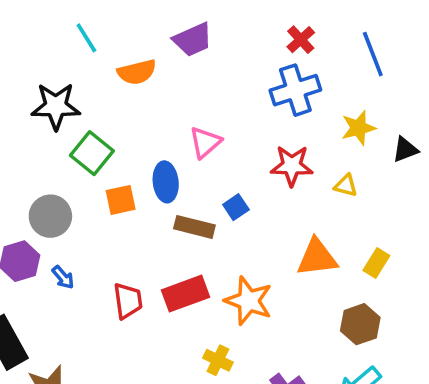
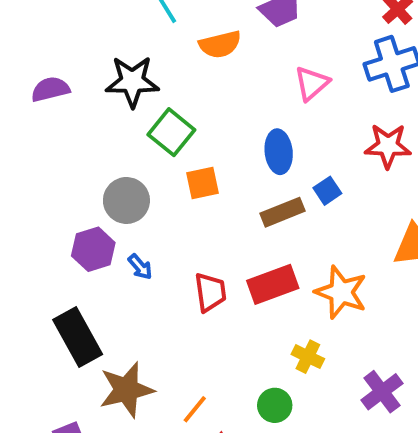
pink triangle: (205, 142) -> (312, 83), moved
blue ellipse: (166, 182) -> (279, 152), moved
brown rectangle: (194, 227) -> (283, 212), turned -36

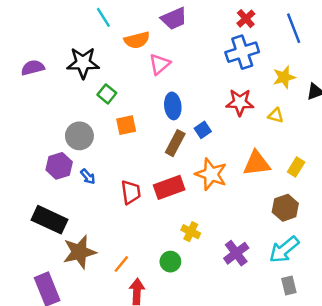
pink triangle: (312, 83) -> (160, 64), moved
green square: (171, 132) -> (107, 94), size x0.7
brown rectangle: (283, 212) -> (175, 143), turned -40
orange star: (341, 292) -> (211, 174), moved
black rectangle: (78, 337) -> (49, 220), turned -36

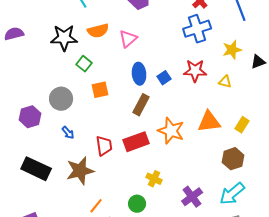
orange semicircle: (137, 40) -> (98, 31), moved
purple semicircle: (33, 68) -> (14, 34), moved
blue square: (203, 130) -> (164, 78), moved
purple hexagon: (59, 166) -> (30, 117), moved
brown star: (79, 252) -> (80, 171), moved

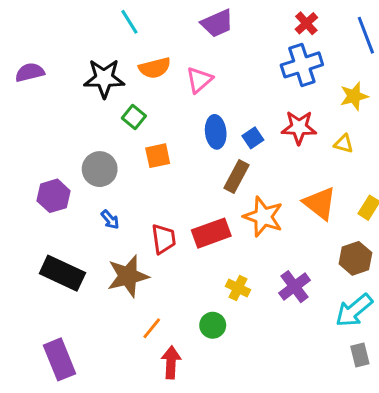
brown rectangle: (141, 105) -> (236, 176), moved
orange triangle: (209, 122) -> (320, 203), turned 45
purple cross: (192, 197) -> (294, 287), moved

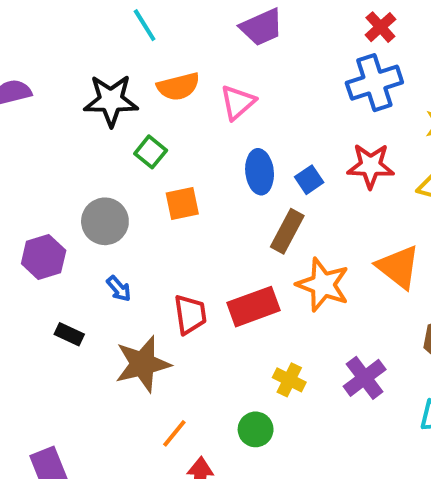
black rectangle: (62, 273) -> (69, 334), moved, size x0.5

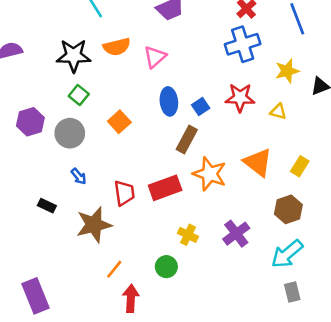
green square: (151, 152) -> (79, 95), moved
orange square: (182, 203) -> (119, 122), turned -30
purple hexagon: (44, 257) -> (30, 122), moved

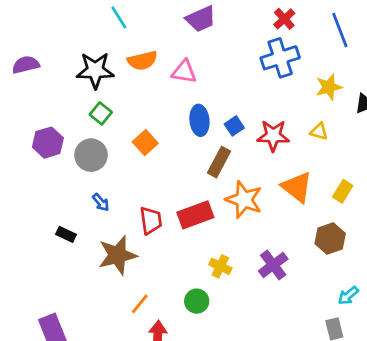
pink triangle: (155, 57) -> (184, 72), turned 50
red star: (240, 98) -> (273, 136), moved
cyan arrow: (287, 254) -> (348, 296), moved, size x0.6

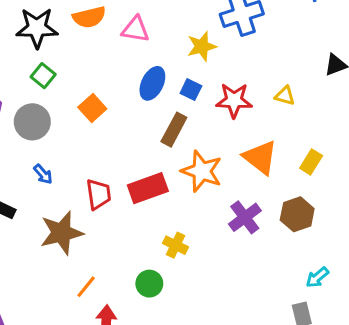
yellow star: (329, 87) -> (202, 46), moved
blue ellipse: (199, 120) -> (152, 83), turned 32
blue square: (234, 126) -> (191, 90), turned -30
purple cross: (273, 265) -> (245, 217), moved

